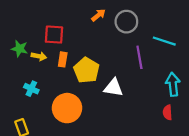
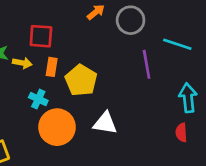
white triangle: (113, 88) -> (105, 123), moved
cyan cross: (31, 89) -> (38, 99), moved

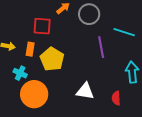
red square: (41, 36) -> (42, 26), moved
white triangle: (105, 123) -> (85, 91), moved
red semicircle: (181, 132) -> (116, 98), moved

